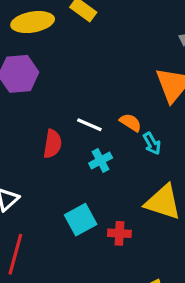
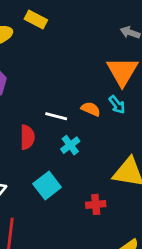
cyan arrow: (152, 144) -> (117, 105), moved
cyan square: (81, 220) -> (47, 186), moved

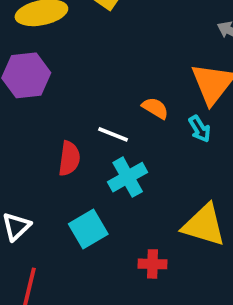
orange semicircle: (91, 109) -> (155, 108), moved
cyan cross: (70, 145) -> (128, 177), size x1.4

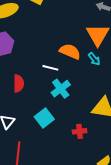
orange semicircle: (155, 108) -> (70, 51), size x1.5
red semicircle: (69, 158) -> (19, 83), moved

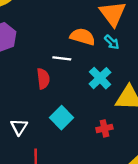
red semicircle: (19, 83) -> (43, 79), moved
cyan cross: (61, 89) -> (100, 78), moved

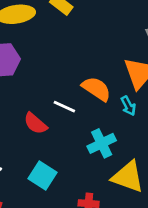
red semicircle: (43, 79) -> (35, 123), turned 120
cyan square: (62, 118) -> (43, 175), turned -30

